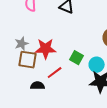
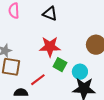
red star: (46, 49) -> (50, 47), moved

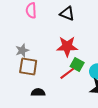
red line: (38, 80) -> (67, 73), moved

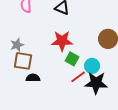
red line: (67, 73) -> (78, 77), moved
black semicircle: (38, 92) -> (33, 78), moved

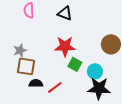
red line: (78, 77) -> (55, 87), moved

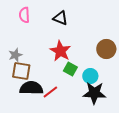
red star: (65, 46) -> (60, 51), turned 30
black semicircle: (36, 83) -> (31, 88), size x1.6

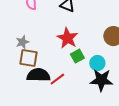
green square: (70, 69) -> (77, 56), turned 32

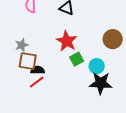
black semicircle: (38, 75) -> (38, 70), moved, size x0.6
red line: (57, 79) -> (37, 82), moved

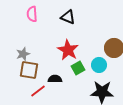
cyan circle: (97, 66) -> (99, 65), moved
black semicircle: (38, 70) -> (55, 79), moved

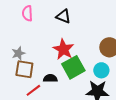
cyan circle: (99, 65) -> (101, 70), moved
green square: (78, 68) -> (73, 67), size x1.6

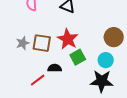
green square: (73, 67) -> (78, 57), size x0.7
brown square: (24, 69) -> (42, 43), moved

